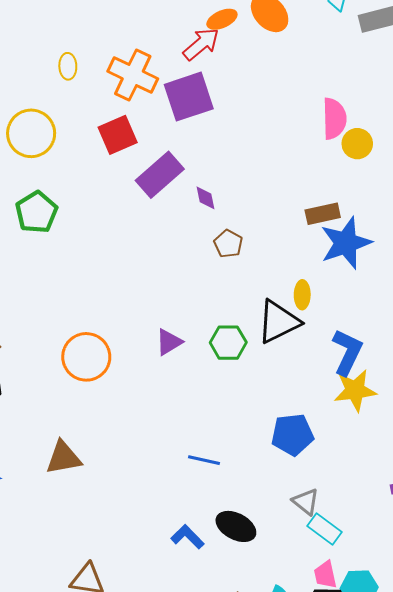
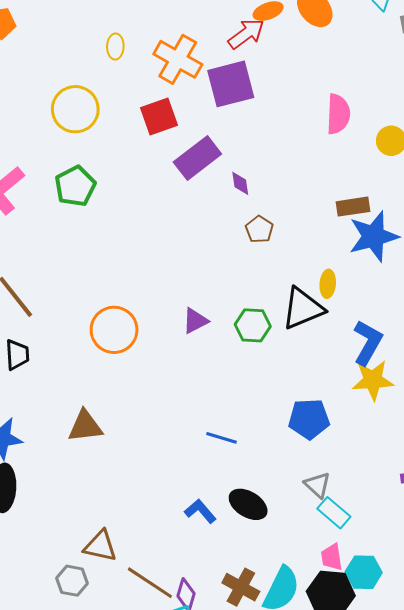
pink semicircle: (334, 119) -> (338, 114), moved

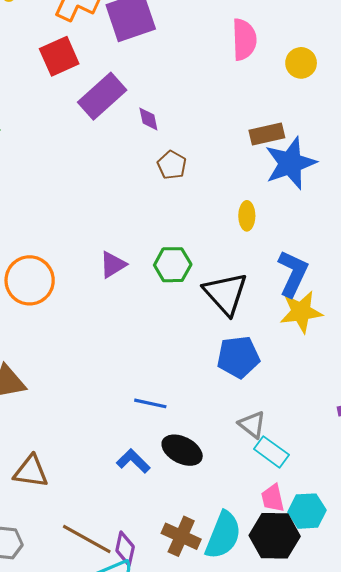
black triangle: (303, 308) -> (226, 294), moved, turned -45
blue line: (221, 438) -> (150, 403), moved
brown triangle: (100, 546) -> (31, 471), moved

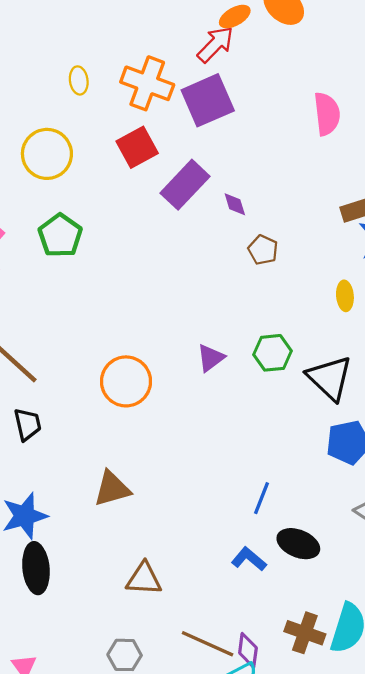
blue line: (150, 403) -> (261, 498), turned -76

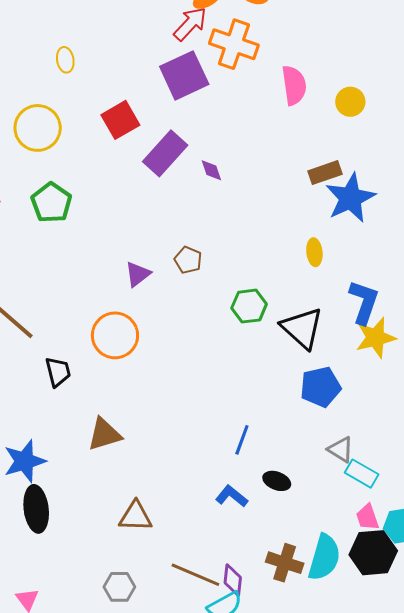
orange cross: (147, 83) -> (234, 44), moved
brown pentagon: (263, 250) -> (188, 260), moved
purple triangle: (211, 358) -> (138, 274), moved
black trapezoid: (28, 424) -> (58, 372), moved
black ellipse: (298, 544) -> (277, 481), size x0.7

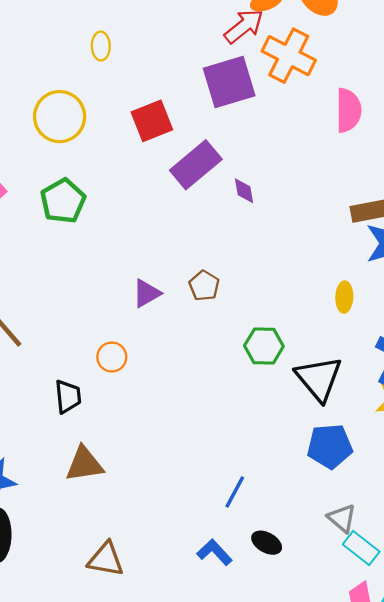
orange circle: (115, 335) -> (112, 357), size x0.6
black trapezoid: (58, 372) -> (68, 397), moved

